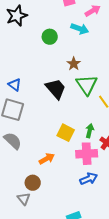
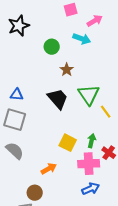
brown star: (74, 64) -> (67, 70), moved
blue triangle: (15, 85) -> (17, 95), turned -32

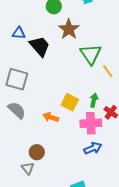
brown star: (67, 70) -> (69, 29), size x1.5
blue triangle: (17, 95) -> (19, 33), moved
black trapezoid: (58, 99) -> (40, 46), moved
orange arrow: (49, 169) -> (51, 117), moved, turned -133

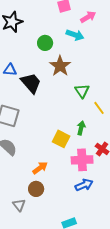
green triangle: (91, 54) -> (82, 91), size x0.7
green arrow: (94, 100) -> (81, 128), moved
orange arrow: (51, 117) -> (40, 168), moved, turned 126
brown circle: (37, 152) -> (36, 189), moved

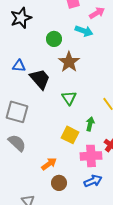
green triangle: (82, 91) -> (69, 98), moved
brown circle: (36, 189) -> (59, 183), moved

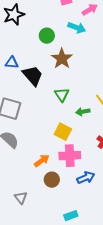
green arrow: (90, 124) -> (83, 112), moved, turned -112
pink cross: (91, 156) -> (70, 156), moved

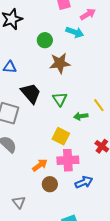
brown star: (62, 59) -> (60, 63), turned 30
black trapezoid: (33, 76) -> (31, 93), moved

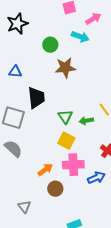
black trapezoid: (31, 93) -> (36, 98), turned 35
green triangle: (60, 99) -> (65, 117), moved
blue arrow: (84, 182) -> (96, 178), moved

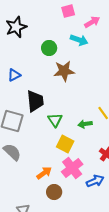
blue triangle: (15, 72) -> (14, 75), turned -32
green triangle: (65, 117) -> (55, 120), moved
pink cross: (73, 165) -> (72, 168), turned -35

